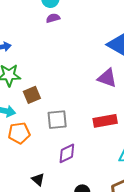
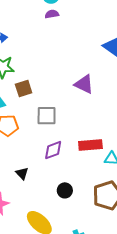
purple triangle: (107, 78) -> (84, 84), moved
red rectangle: (105, 121) -> (90, 145), moved

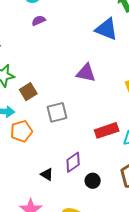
purple semicircle: (52, 14) -> (39, 21), moved
purple diamond: (53, 150) -> (73, 162), moved

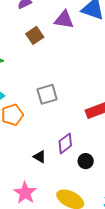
purple triangle: (86, 73) -> (64, 20), moved
brown square: (28, 92) -> (35, 35), moved

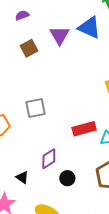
purple triangle: (64, 20) -> (60, 35), turned 45
black triangle: (40, 157) -> (22, 177), moved

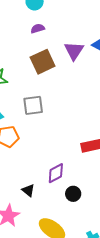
brown square: (29, 48) -> (43, 62), size x1.4
gray square: (36, 108) -> (33, 105), moved

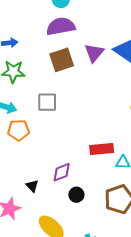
purple semicircle: (38, 29) -> (61, 26), size x2.0

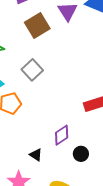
gray square: (47, 102) -> (32, 70), turned -30

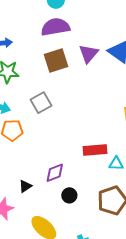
black triangle: (36, 155) -> (25, 186), turned 40

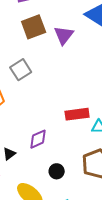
purple triangle: (89, 54) -> (64, 35), moved
black circle: (69, 195) -> (57, 171), moved

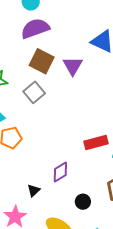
brown square: (34, 27) -> (42, 61), turned -35
gray square: (21, 70) -> (34, 92), moved

